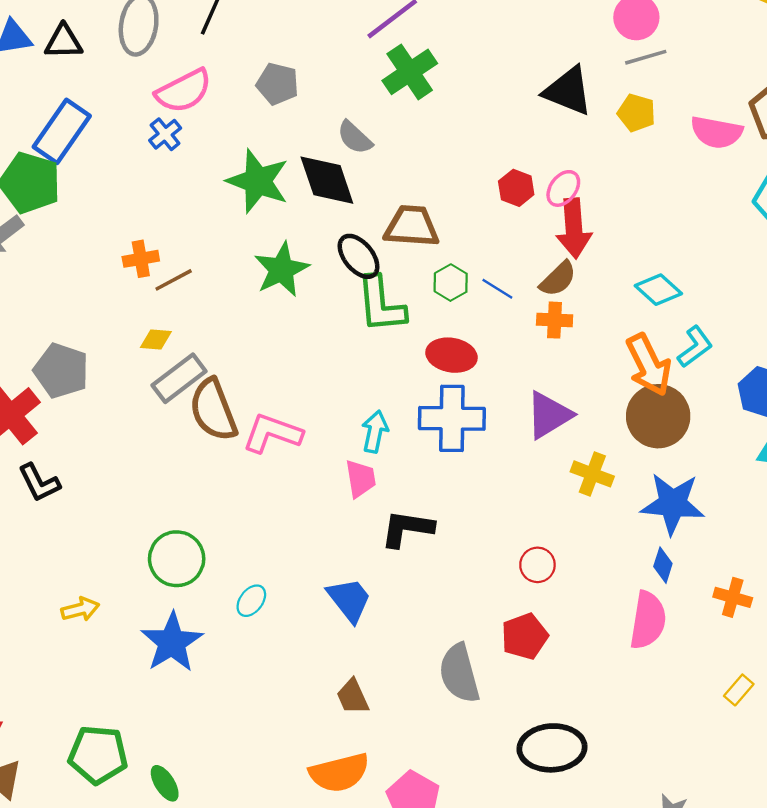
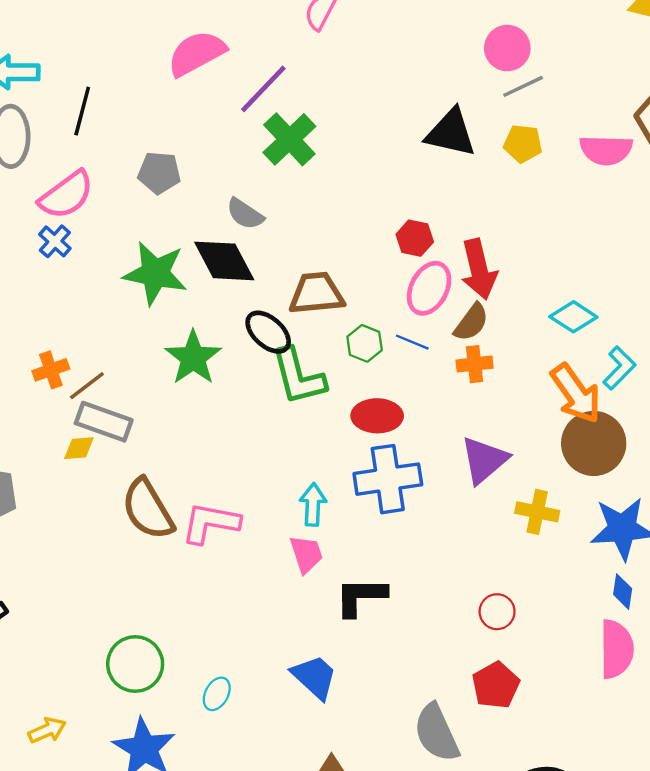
pink ellipse: (563, 188) -> (429, 288), moved, size x1.4
gray rectangle: (179, 378) -> (104, 422), moved, turned 66

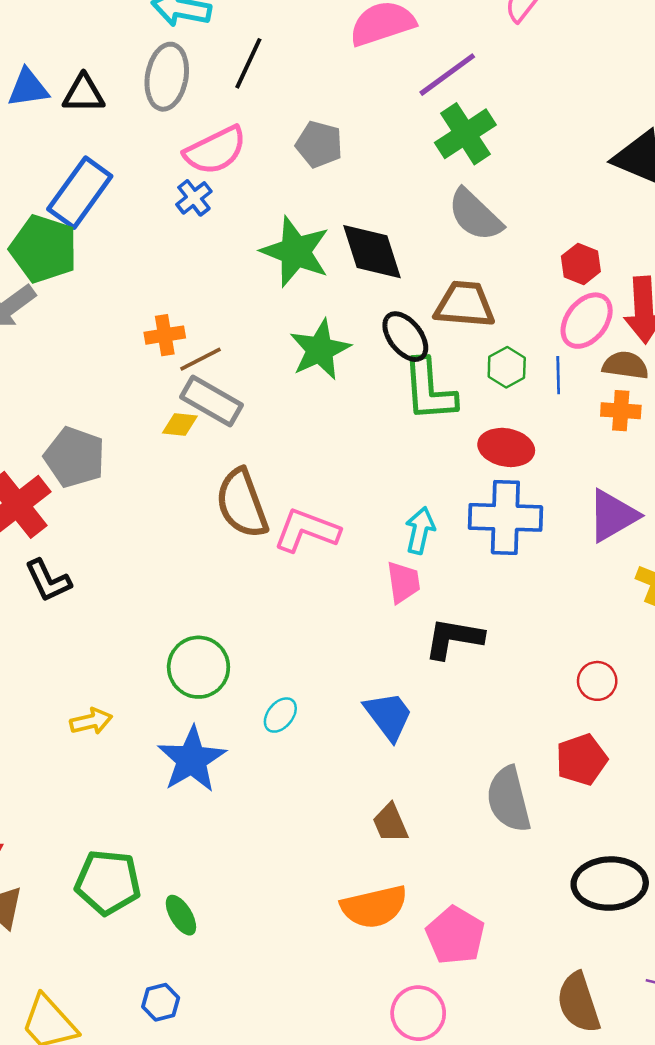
gray semicircle: (245, 214) -> (475, 215), moved, size x1.4
brown semicircle: (471, 322) -> (625, 365), turned -129
blue line: (412, 342) -> (558, 375), turned 56

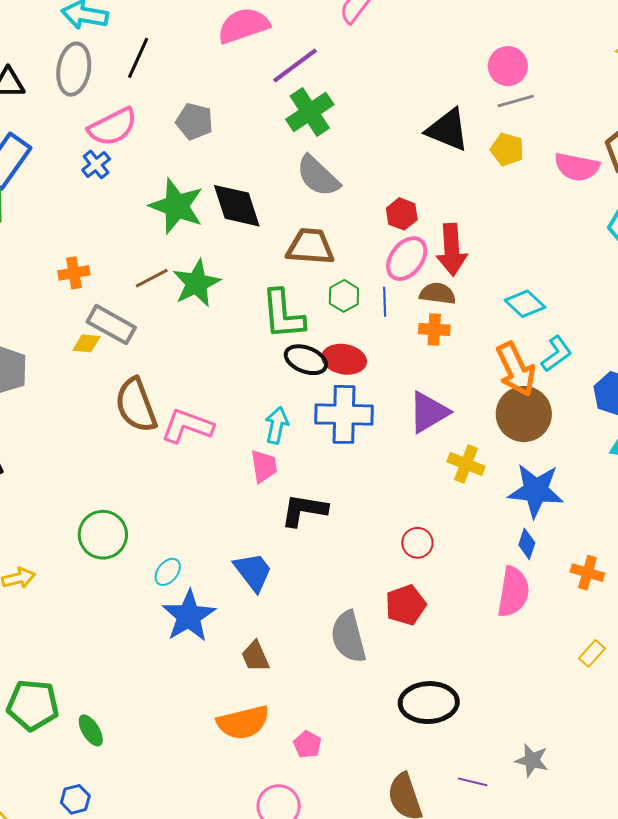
black ellipse: (405, 337) -> (306, 360), moved, turned -30
brown line: (200, 359) -> (152, 278), moved
blue star: (192, 760) -> (189, 616), moved
pink pentagon: (455, 935) -> (307, 744), size x0.6

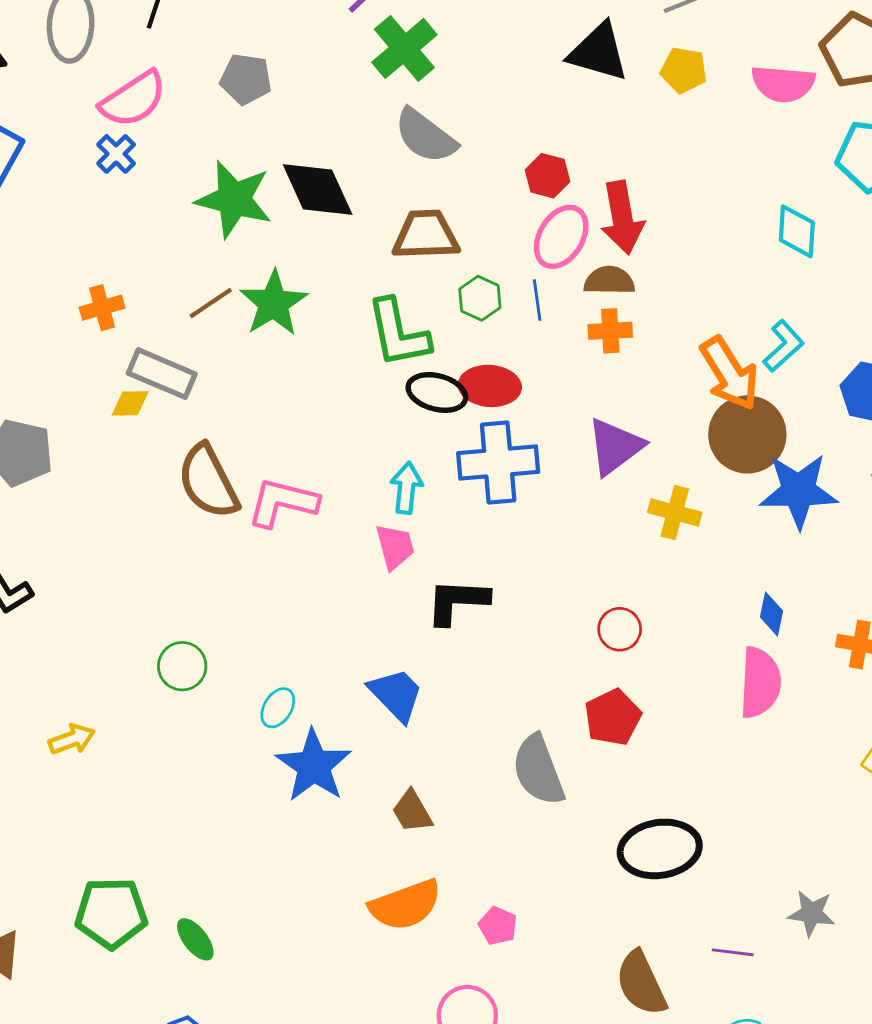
cyan diamond: (525, 304) -> (797, 231), moved, turned 57
blue star: (536, 491) -> (799, 491), moved
green circle: (103, 535) -> (182, 666), size x0.7

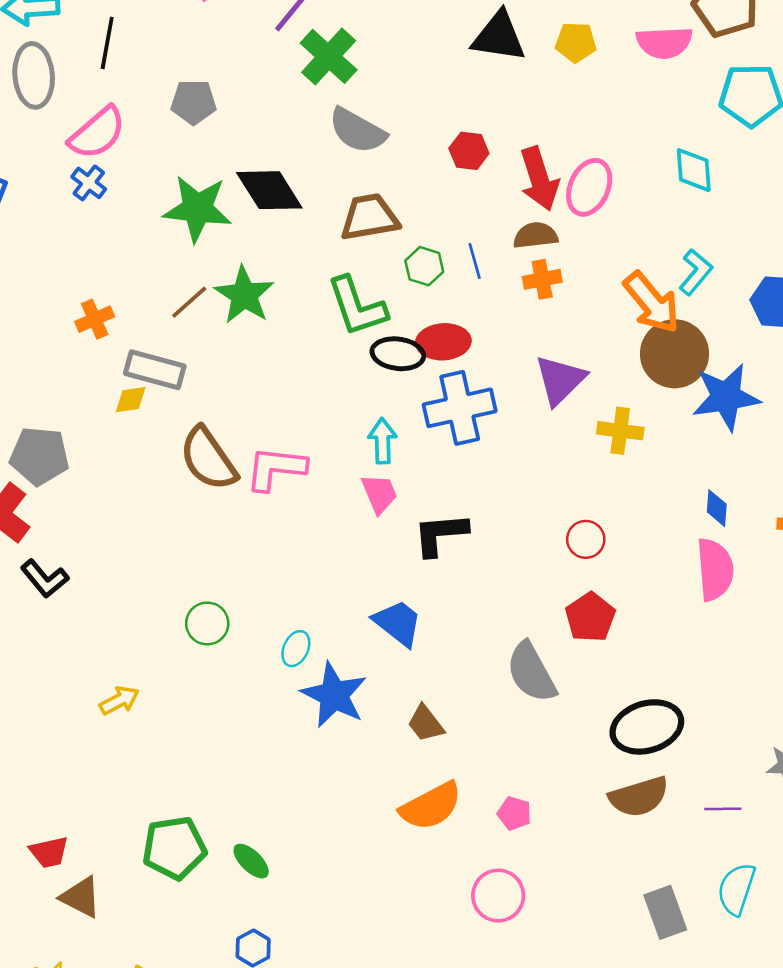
pink ellipse: (561, 237) -> (589, 187), moved
brown semicircle: (641, 983) -> (639, 797), moved, turned -74

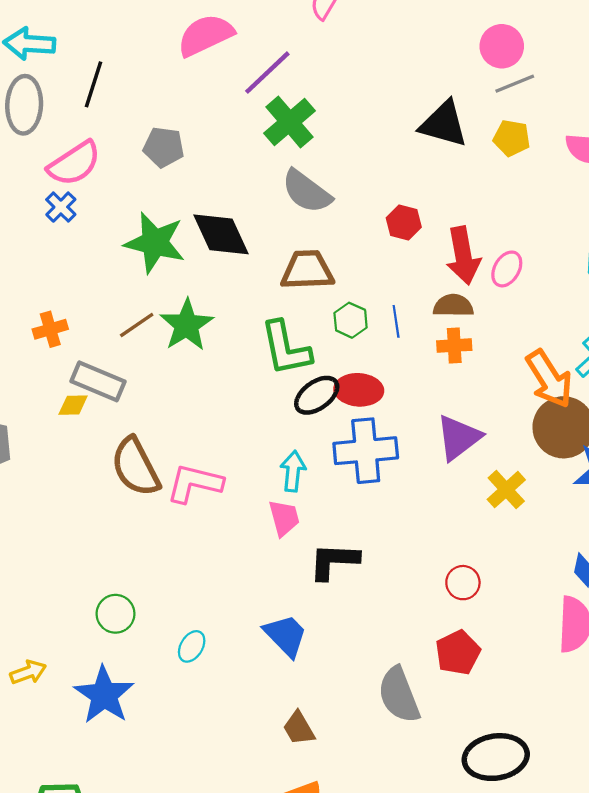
pink ellipse: (589, 187) -> (507, 269), size x0.7
black ellipse: (398, 354) -> (317, 395), turned -51
yellow cross: (620, 431) -> (506, 490), turned 33
blue star: (334, 695) -> (104, 695), moved

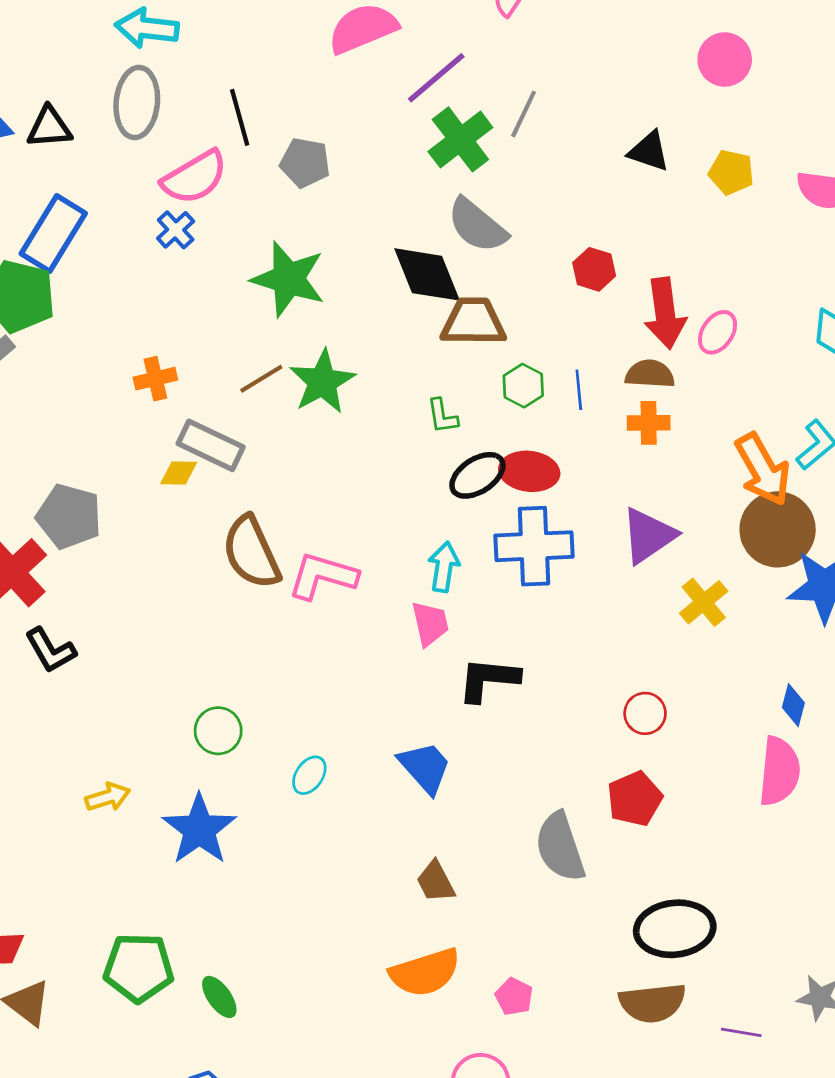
black line: (94, 84) -> (240, 117), moved, turned -36
gray line: (515, 84) -> (524, 114), moved, turned -45
black triangle: (444, 124) -> (649, 151), size x0.7
black diamond: (221, 234) -> (427, 274), moved
green L-shape: (286, 348) -> (442, 416), size x0.5

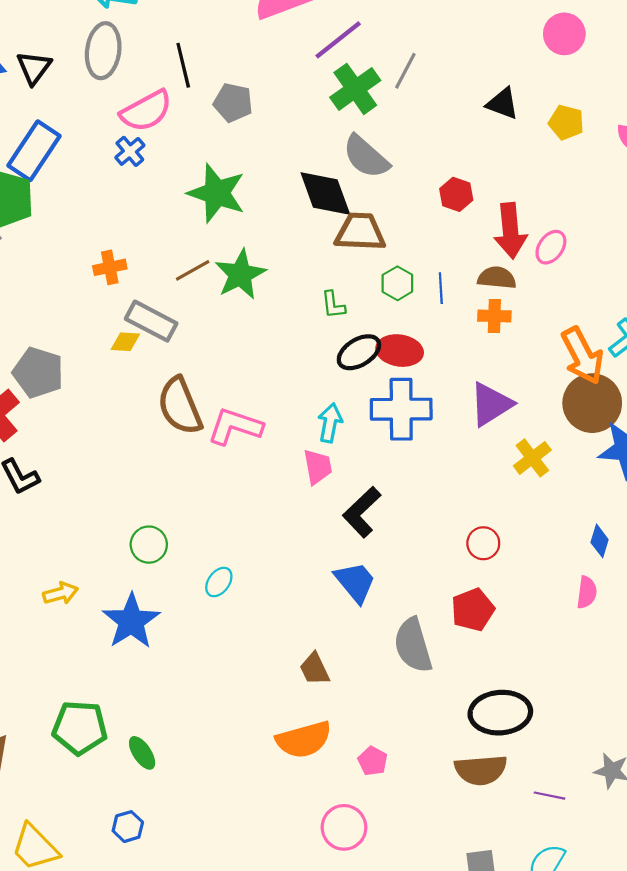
black triangle: (49, 127) -> (34, 68), turned -51
black L-shape: (488, 679) -> (362, 512), turned -51
blue trapezoid: (425, 767) -> (355, 582), moved
pink semicircle: (779, 771) -> (587, 592), size x0.6

